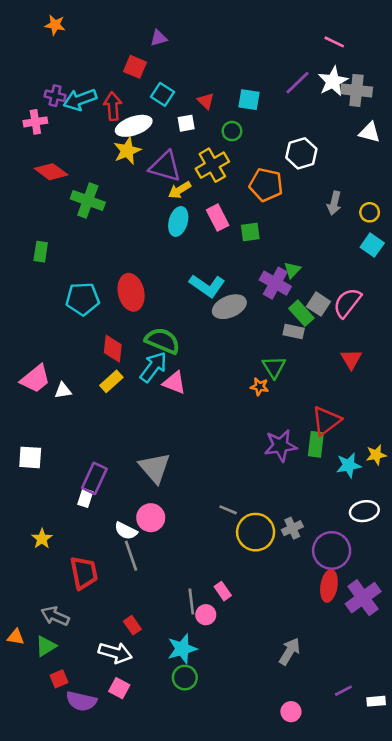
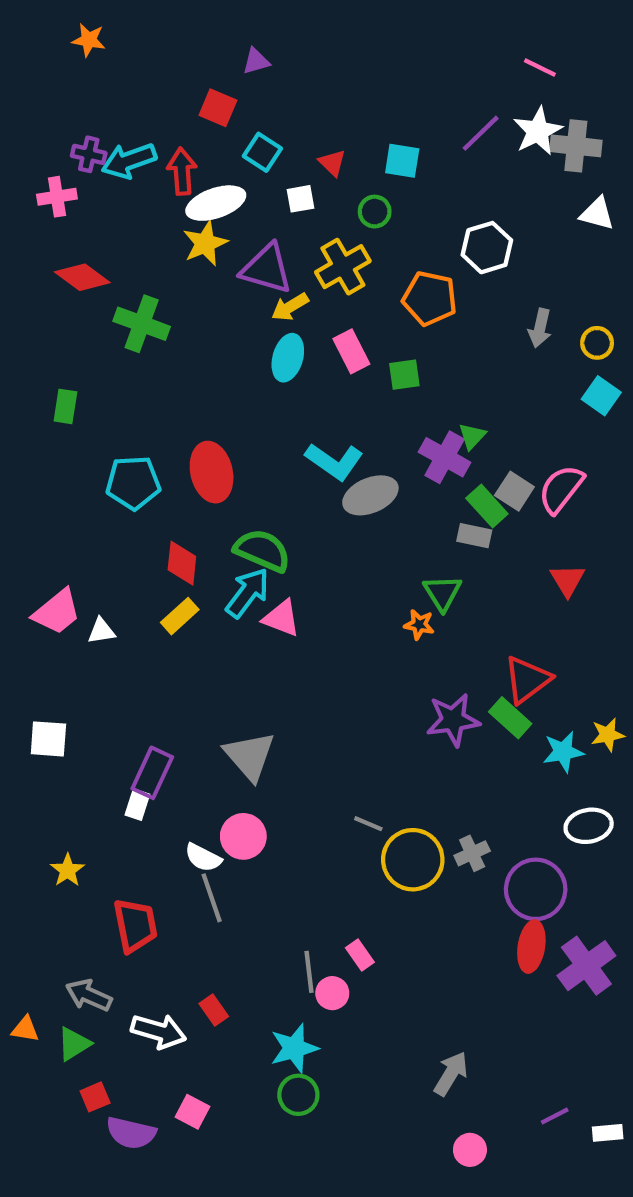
green rectangle: (316, 444) -> (510, 718), turned -55
gray arrow: (290, 651) -> (451, 1074), moved
white arrow: (115, 653) -> (159, 1031), moved

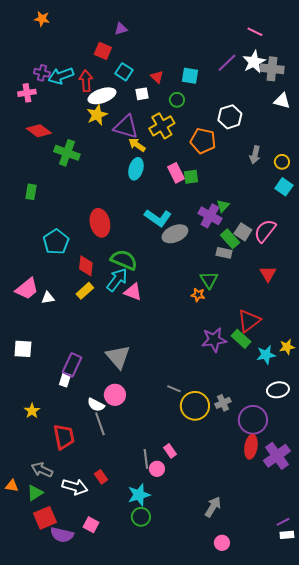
yellow arrow: (290, 307) -> (137, 145), turned 66
pink rectangle: (351, 351) -> (176, 173), moved
cyan pentagon: (133, 483) -> (56, 242), moved, turned -30
red square: (95, 1097) -> (45, 518), size x1.6
purple line: (555, 1116) -> (283, 522), moved

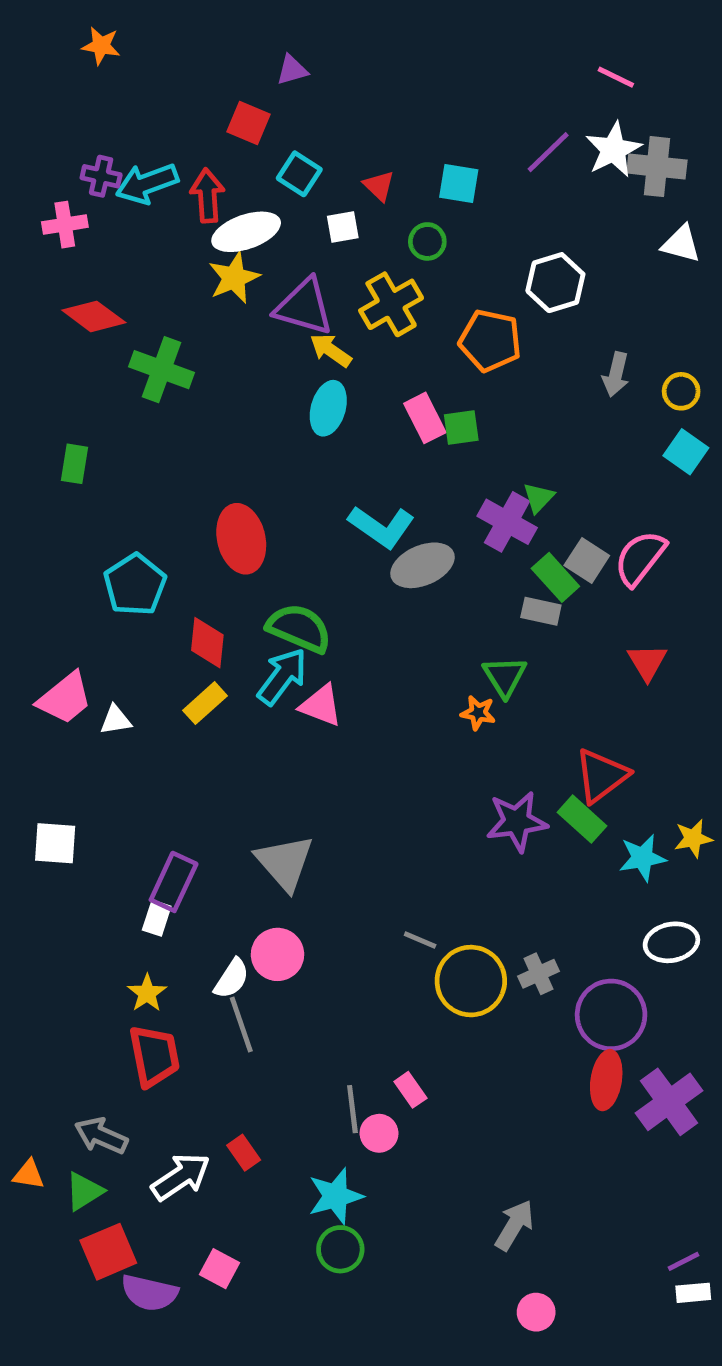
white semicircle: (96, 405) -> (232, 979), turned -84
yellow star: (32, 411) -> (147, 993), moved
white arrow: (75, 487) -> (181, 1177), turned -50

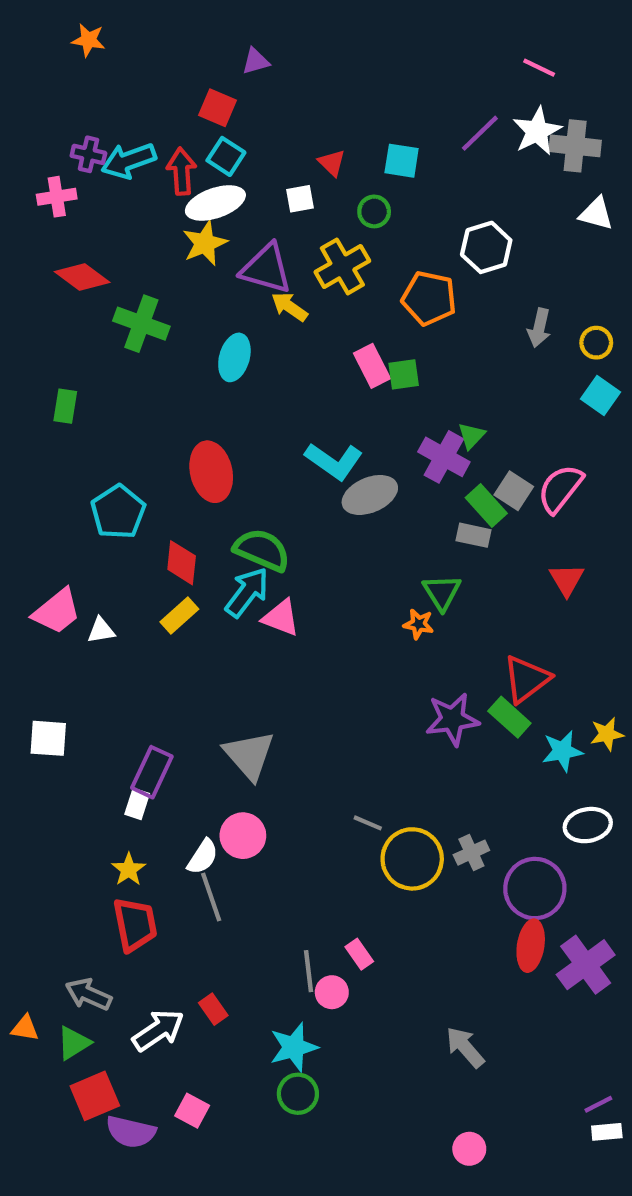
cyan square: (299, 174) -> (226, 156), moved
cyan ellipse: (328, 408) -> (234, 357), moved
gray arrow: (514, 1225) -> (465, 1047), moved, turned -72

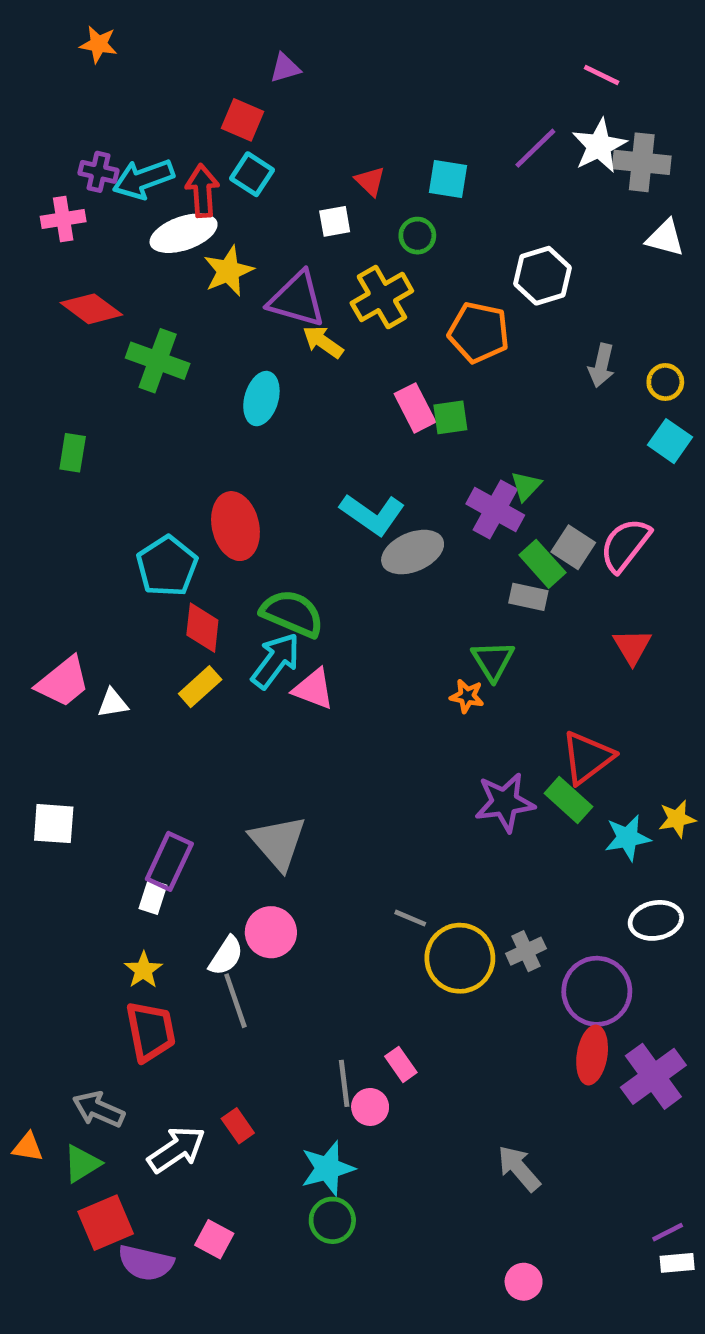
white ellipse: (215, 203) -> (184, 233), moved
cyan pentagon: (118, 512) -> (167, 566), moved

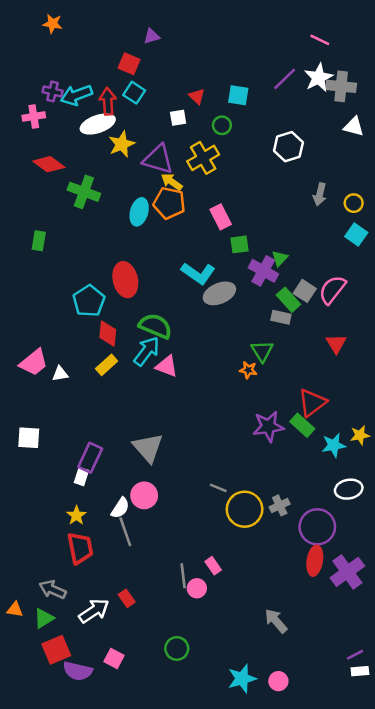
orange pentagon: (479, 332) -> (169, 203), moved
green square: (450, 417) -> (240, 244), moved
cyan star: (328, 1168) -> (242, 679), moved

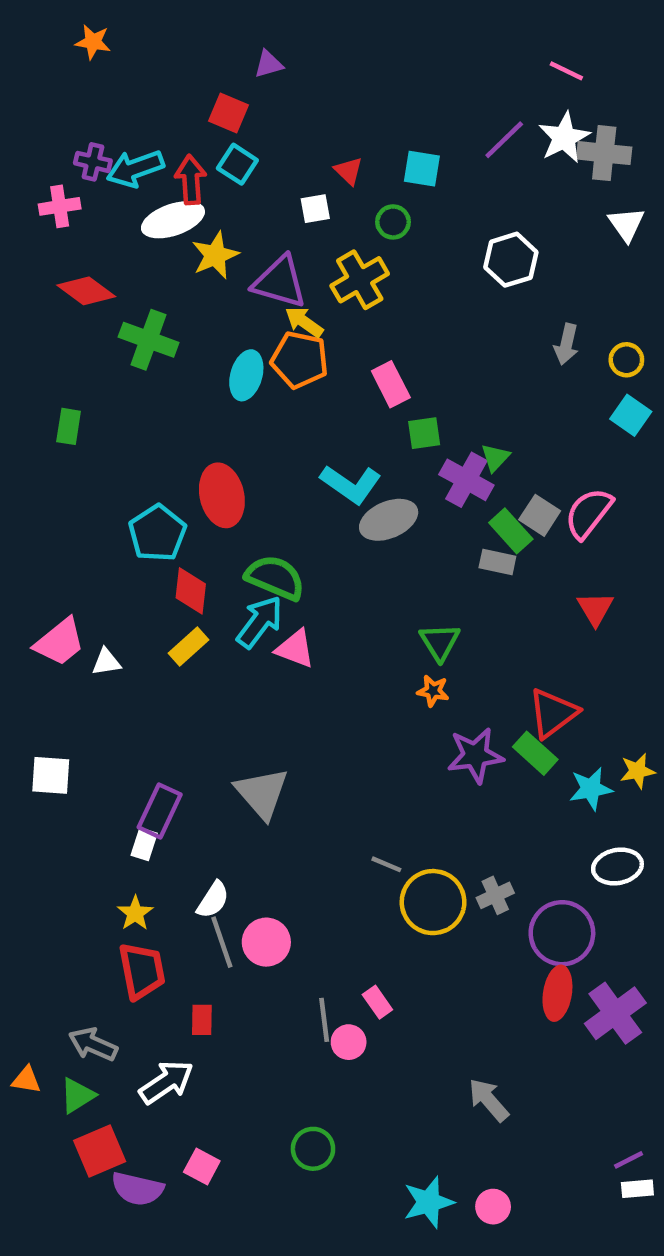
white triangle: (354, 127) -> (626, 224), turned 40
green triangle: (262, 351) -> (440, 642), moved
orange star: (248, 370) -> (433, 691), moved
pink circle: (144, 495) -> (266, 942), moved
red rectangle: (127, 598) -> (202, 1020), moved, turned 36

